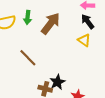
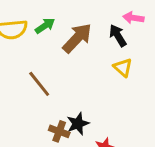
green arrow: (28, 17) -> (45, 26), turned -136
black arrow: (88, 22) -> (118, 36), moved

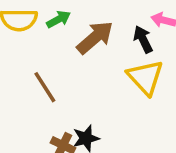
yellow triangle: (123, 67) -> (145, 77), size x1.6

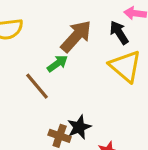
green arrow: (58, 19) -> (57, 64), moved

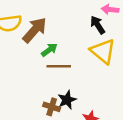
brown arrow: (76, 36) -> (35, 30), moved
brown line: (37, 86) -> (59, 66), moved, turned -50

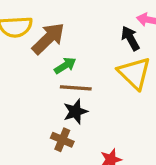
black star: (67, 100) -> (75, 112), moved

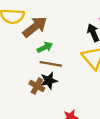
brown cross: (62, 140) -> (37, 86), moved

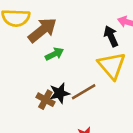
brown line: (51, 64) -> (84, 92), moved, turned -40

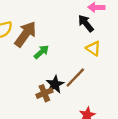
yellow triangle: (112, 66) -> (93, 48), size x0.6
brown cross: (45, 100) -> (44, 93), turned -35

